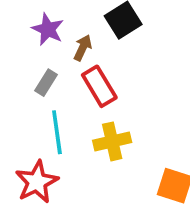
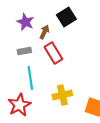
gray rectangle: (46, 83) -> (24, 51), turned 48
yellow cross: (112, 141) -> (62, 95), moved

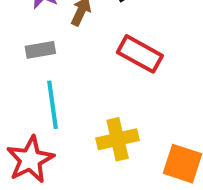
red rectangle: (53, 53) -> (140, 54), moved, turned -30

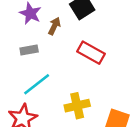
cyan line: (53, 105) -> (37, 84), turned 60

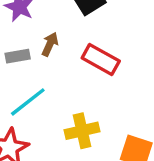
brown arrow: (54, 26) -> (50, 44), moved

